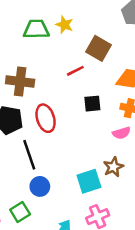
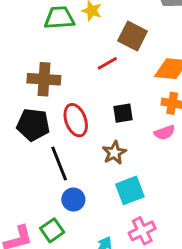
black square: (92, 104) -> (123, 113), moved
brown star: (113, 167) -> (114, 153), moved

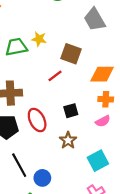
black line: (59, 163) -> (19, 165), moved
cyan square: (130, 190) -> (98, 161), moved

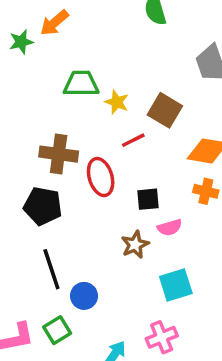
yellow star: (39, 39) -> (117, 102), moved
red ellipse: (37, 120) -> (101, 177), moved
pink semicircle: (103, 121) -> (170, 227), moved

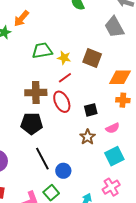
red line: (133, 140) -> (65, 78), moved
pink semicircle: (170, 227) -> (113, 128), moved

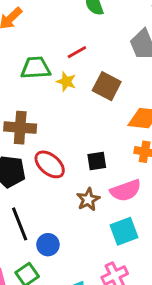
red line: (65, 78) -> (77, 52), moved
red ellipse: (62, 102) -> (50, 164), moved, turned -30
pink semicircle: (113, 128) -> (126, 191), size x1.5

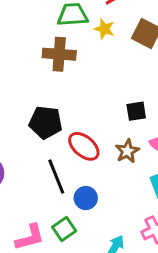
brown cross: (20, 128) -> (59, 54), moved
red ellipse: (50, 164) -> (84, 146), moved

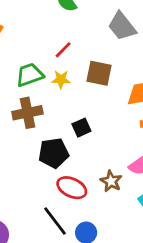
black square: (136, 111) -> (81, 128), moved
black pentagon: (46, 122) -> (54, 153), moved

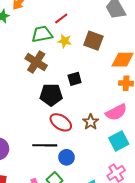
red line: (63, 50) -> (61, 18), moved
brown cross: (27, 113) -> (36, 62), turned 35
black line: (55, 221) -> (45, 145), turned -60

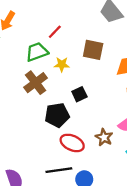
yellow star: (65, 41) -> (62, 64), moved
brown cross: (36, 62) -> (36, 83), turned 30

